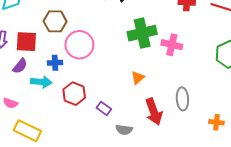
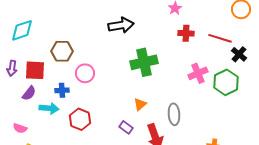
pink circle: (79, 45) -> (85, 73), size x0.7
pink cross: (172, 45) -> (198, 73), moved, turned -36
gray ellipse: (182, 99) -> (174, 114), moved
purple rectangle: (104, 108) -> (126, 127), moved

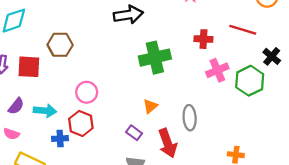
red cross: (186, 33) -> (203, 39), moved
black cross: (239, 54) -> (272, 56), moved
pink circle: (85, 73) -> (87, 92), moved
blue cross: (62, 90) -> (60, 139), moved
purple semicircle: (29, 93) -> (16, 106), moved

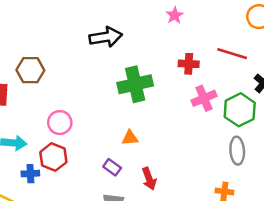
orange triangle: (150, 106) -> (130, 138), turned 35
gray ellipse: (190, 118) -> (237, 151), moved
red arrow: (168, 143) -> (149, 179), size x0.7

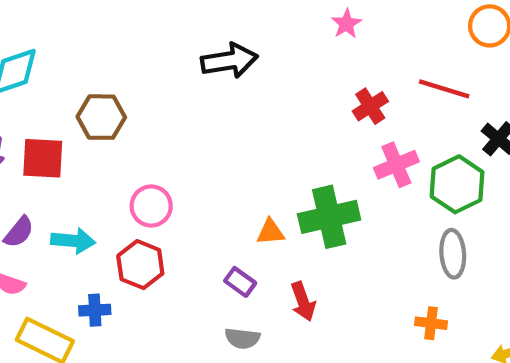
red cross: (189, 64) -> (370, 106), turned -36
green cross: (135, 84) -> (329, 217), moved
blue cross: (30, 174) -> (95, 310), moved

